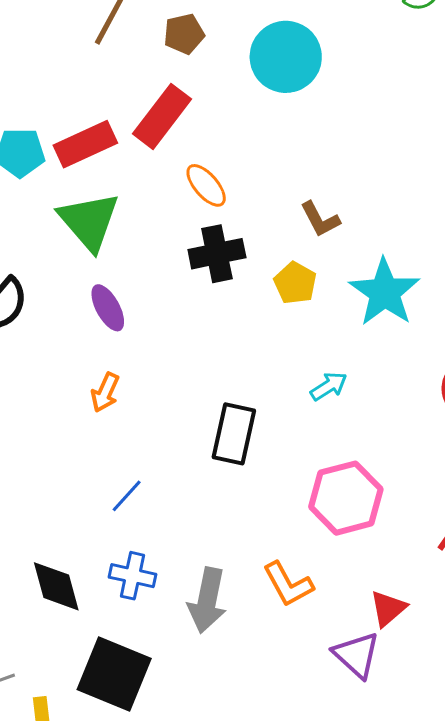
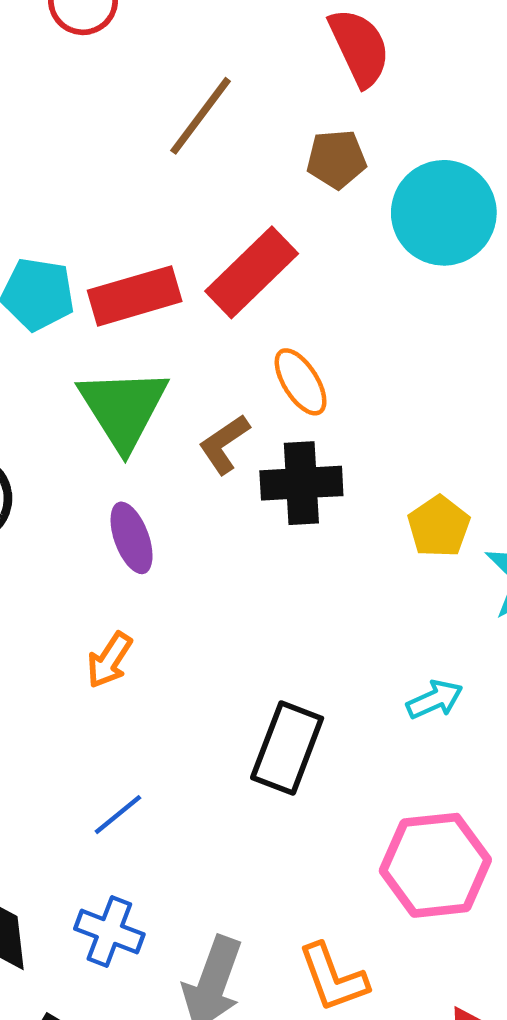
brown pentagon: (184, 34) -> (336, 159), moved
brown L-shape: (320, 219) -> (224, 444), moved, turned 75
yellow pentagon: (295, 283) -> (439, 527), moved

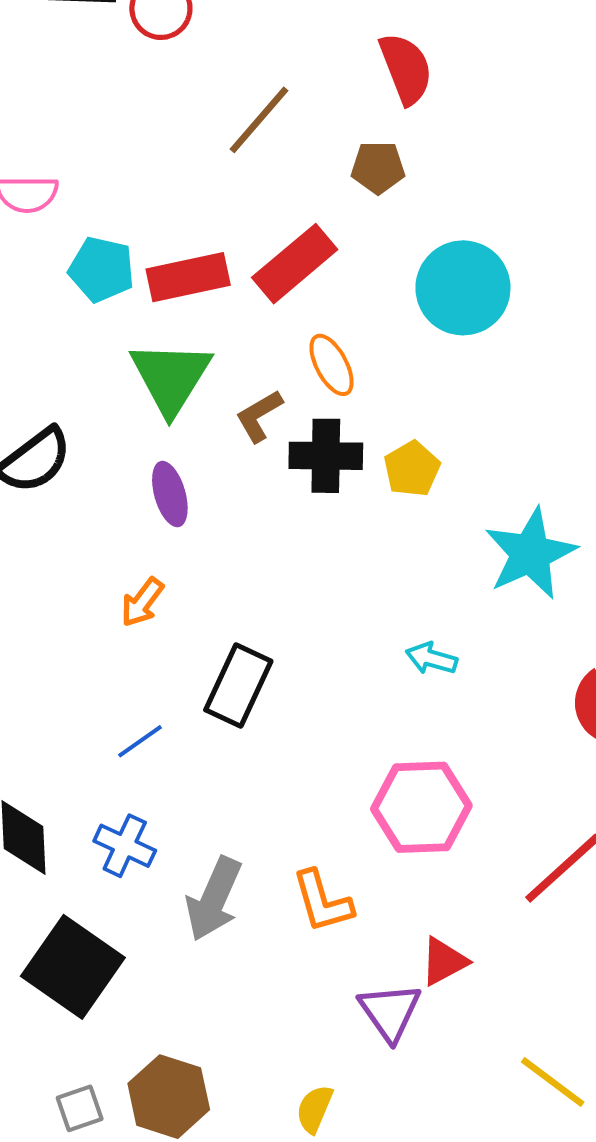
cyan circle: (444, 213) -> (463, 288), moved
yellow pentagon: (439, 527) -> (412, 469), moved
cyan arrow: (435, 699) -> (431, 658), turned -144
black rectangle: (287, 748) -> (238, 686), moved

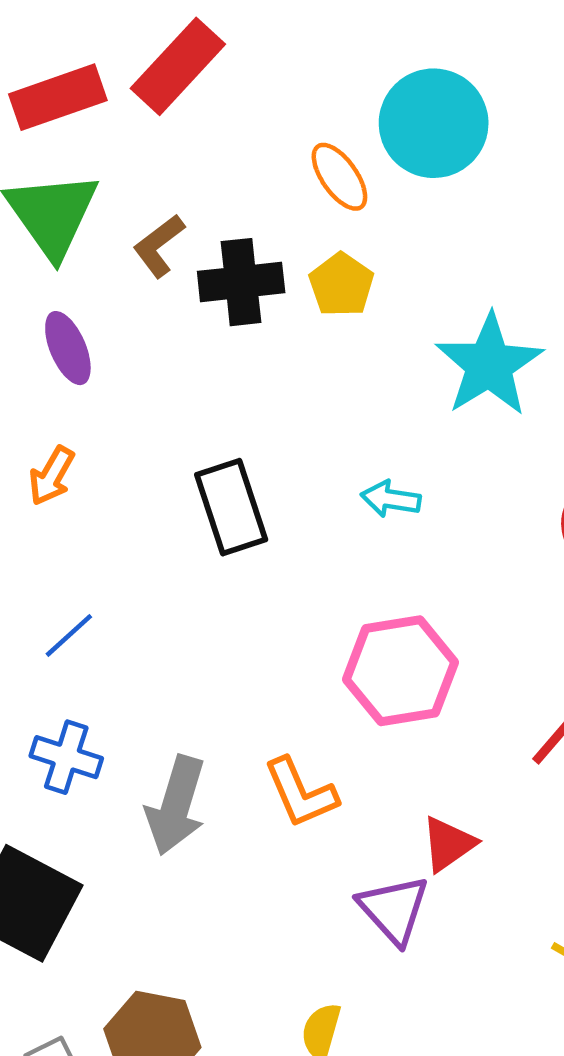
cyan circle: (463, 288) -> (434, 123), moved
orange ellipse: (332, 365) -> (339, 177), moved
black rectangle: (238, 686) -> (231, 507), moved, turned -36

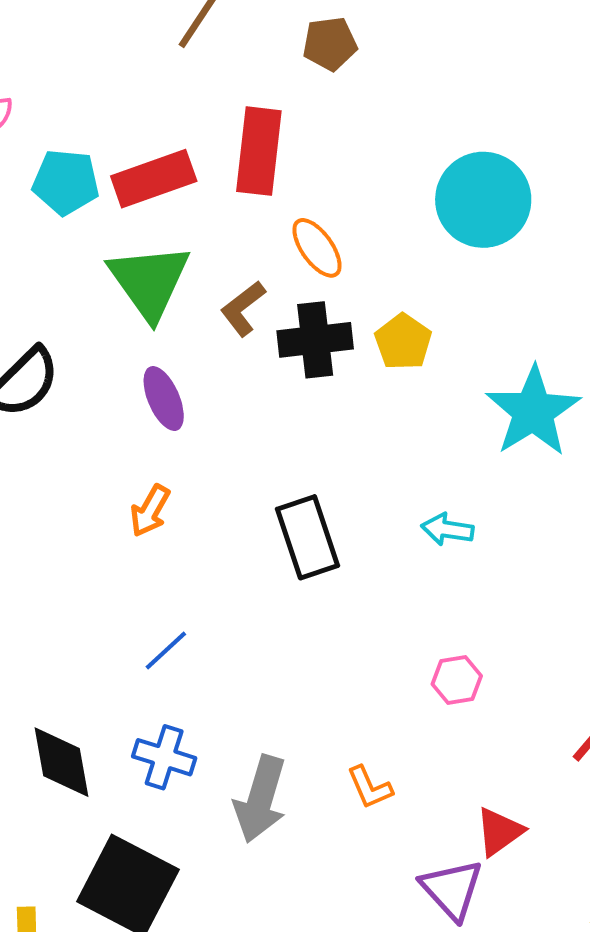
red rectangle: (178, 66) -> (259, 151), turned -36
orange ellipse: (339, 177) -> (317, 248), moved
pink hexagon: (401, 671) -> (457, 680), size x0.5
orange L-shape: (301, 793) -> (370, 787), size x0.7

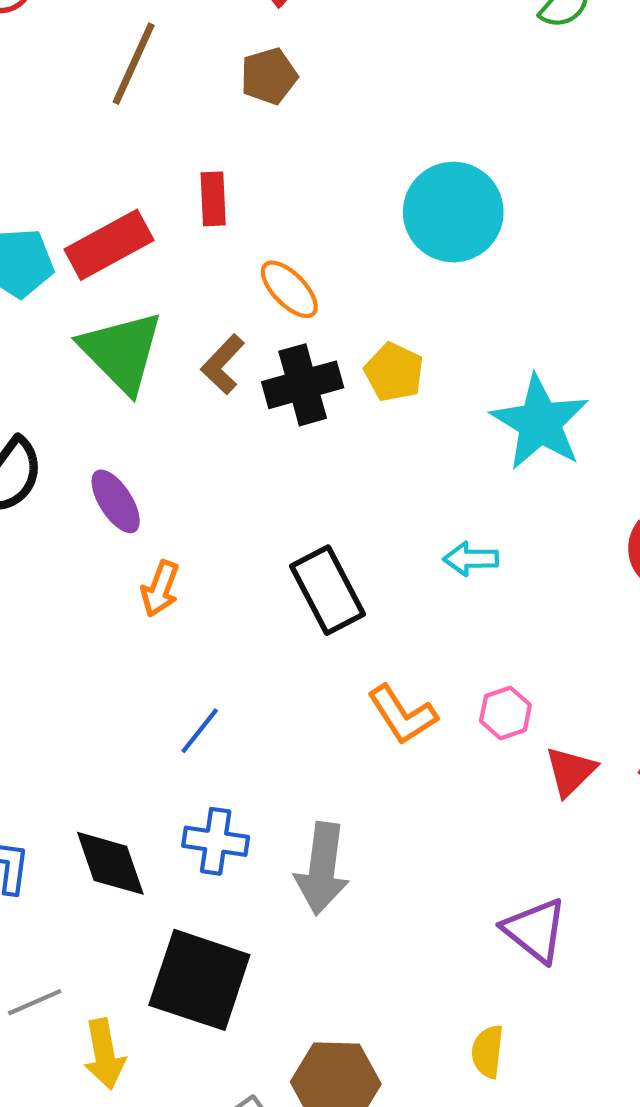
red rectangle: (259, 151) -> (213, 199), size x0.6
purple ellipse: (164, 399) -> (116, 501), moved
orange L-shape: (370, 787) -> (402, 715), moved, size x1.4
red triangle: (499, 832) -> (570, 771), moved

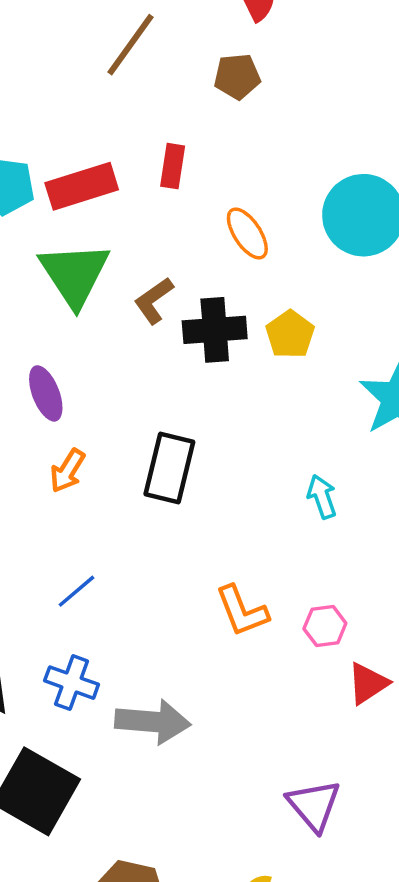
orange ellipse: (289, 289) -> (247, 233), moved
cyan arrow: (471, 559) -> (322, 497), turned 60
black rectangle: (327, 590) -> (169, 468), moved, turned 30
gray arrow: (322, 869) -> (153, 722), turned -104

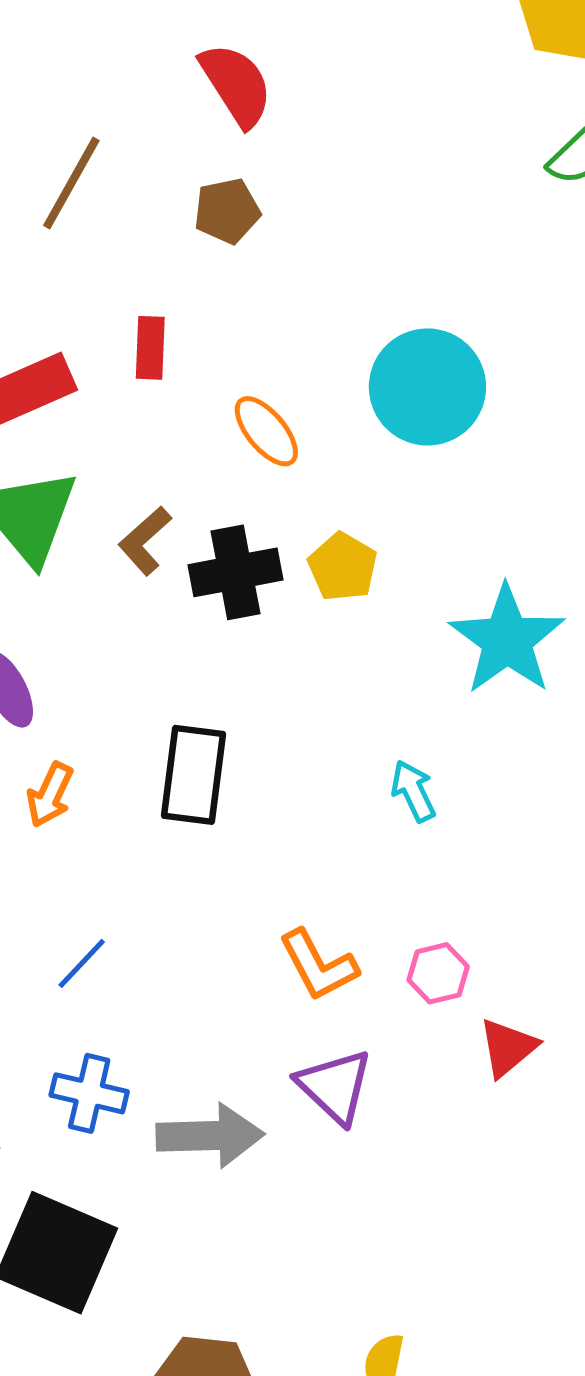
purple triangle: (314, 805) -> (335, 1086), moved

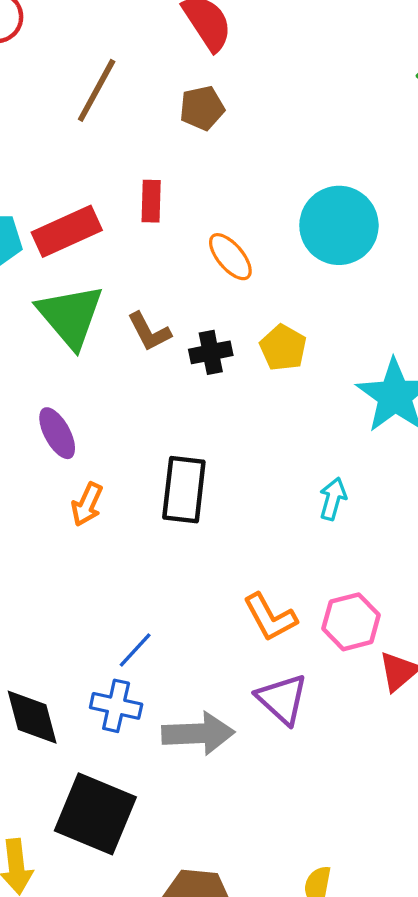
brown L-shape: (145, 541) -> (149, 332), turned -75
black cross: (236, 572) -> (211, 352), size x0.7
cyan arrow: (413, 791) -> (333, 499), turned 42
blue line: (82, 963) -> (135, 650), moved
pink hexagon: (438, 973) -> (351, 622), size x1.4

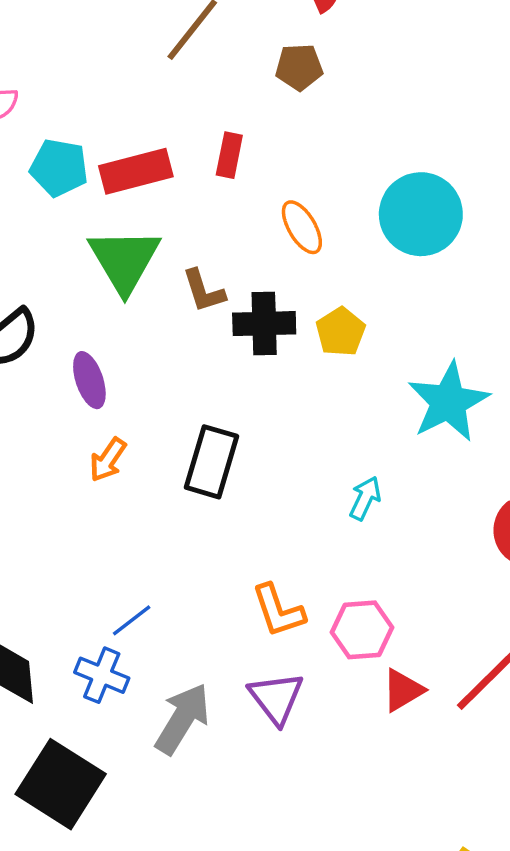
black cross: (211, 352) -> (264, 324), size x1.4
gray arrow: (198, 733) -> (182, 719), turned -66

